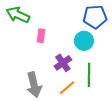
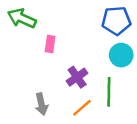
cyan circle: (84, 41) -> (121, 55), moved
gray arrow: (34, 85) -> (41, 104), size x0.7

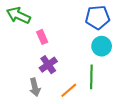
pink rectangle: (50, 44) -> (42, 37), turned -32
purple cross: (77, 77) -> (48, 65), moved

